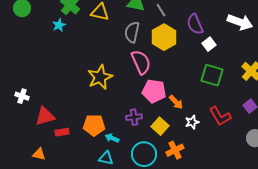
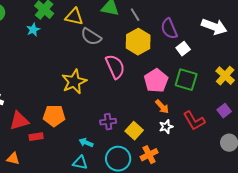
gray semicircle: (132, 32) -> (91, 37), moved, turned -70
pink pentagon: (154, 91) -> (156, 81), moved, turned 30
orange arrow: (176, 102) -> (162, 107), moved
orange pentagon: (94, 125) -> (54, 116), moved

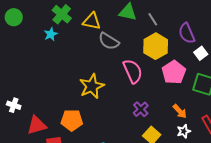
pink pentagon: (156, 81) -> (174, 72), moved
purple cross: (108, 122) -> (141, 109), moved, turned -35

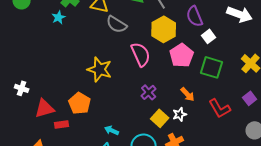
yellow star: (92, 86) -> (100, 69), turned -30
orange pentagon: (72, 120) -> (80, 103), turned 30
white star: (184, 131) -> (180, 114), moved

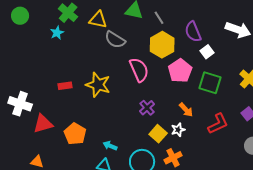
white cross: (22, 88) -> (20, 104), size x1.6
orange pentagon: (80, 103) -> (75, 134), moved
red L-shape: (220, 108) -> (218, 124), turned -85
red rectangle: (62, 124) -> (65, 86), moved

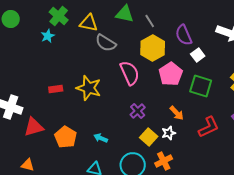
cyan arrow: (110, 146) -> (101, 138), moved

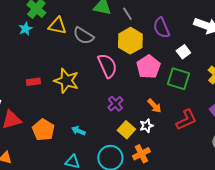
yellow triangle: (89, 23) -> (57, 26), moved
white square: (198, 55) -> (183, 52), moved

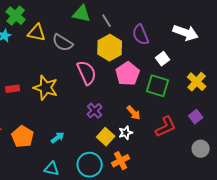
cyan arrow: (78, 131) -> (58, 138), turned 120

